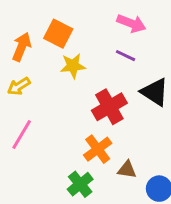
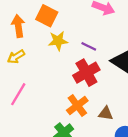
orange arrow: (22, 47) -> (18, 26), turned -30
purple line: (125, 56) -> (89, 46), moved
brown triangle: (127, 170) -> (106, 113), moved

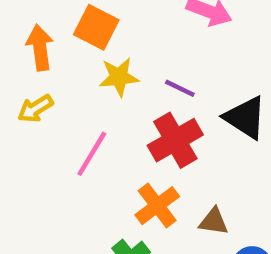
pink line: (18, 94) -> (92, 154), moved

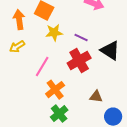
orange cross: (157, 206) -> (55, 90), moved

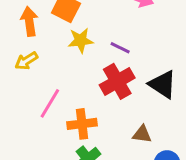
black triangle: (110, 51) -> (163, 84), moved
pink line: (42, 67) -> (50, 103), moved
orange cross: (55, 90) -> (82, 124), turned 30

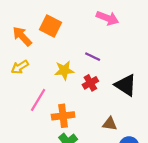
orange arrow: (29, 21) -> (22, 36), turned -35
yellow star: (81, 40) -> (64, 70), moved
red cross: (117, 81) -> (90, 83), size x0.6

